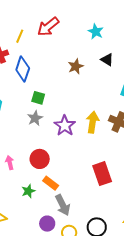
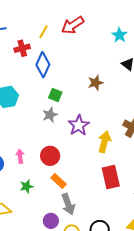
brown star: (76, 66) -> (96, 83), moved
yellow arrow: (93, 122) -> (104, 142), moved
green star: (28, 191) -> (27, 186), moved

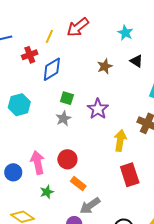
blue diamond: (43, 65) -> (52, 69), turned 40
brown star: (96, 83) -> (105, 66), moved
purple star: (79, 125) -> (98, 109), moved
pink arrow: (20, 156) -> (38, 163), size x1.6
gray arrow: (68, 204) -> (90, 206), turned 80

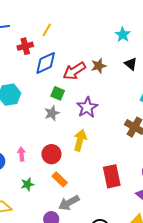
red arrow: (78, 27) -> (74, 71), moved
yellow arrow: (120, 140) -> (80, 140), moved
pink arrow: (38, 163) -> (21, 154), size x0.6

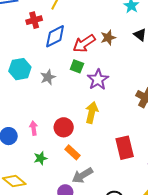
green square: (58, 93) -> (77, 66), moved
gray star: (52, 113) -> (48, 77), moved

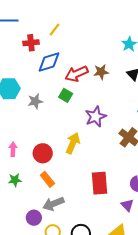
purple star: (98, 79) -> (96, 117), moved

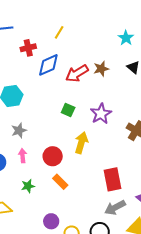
yellow line: (55, 29) -> (59, 32), moved
green square: (66, 95) -> (68, 110), moved
gray star: (35, 101) -> (19, 130), moved
gray arrow: (53, 204) -> (115, 208), moved

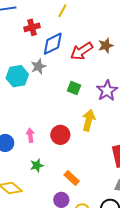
gray star: (19, 130) -> (38, 66), moved
orange rectangle: (60, 182) -> (72, 178), moved

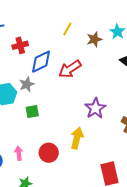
yellow line: (62, 11) -> (67, 29), moved
brown star: (106, 46) -> (94, 39), moved
green square: (74, 88) -> (32, 111), moved, turned -32

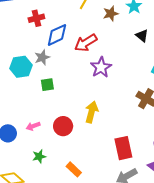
purple star: (95, 108) -> (101, 67), moved
pink arrow: (19, 153) -> (33, 126), turned -104

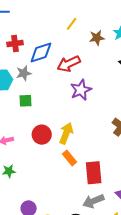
red cross: (36, 18) -> (15, 44), moved
red circle: (63, 126) -> (42, 135), moved
orange rectangle: (74, 169) -> (70, 158), moved

